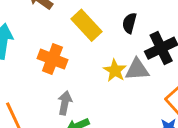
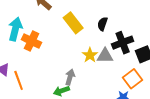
orange cross: (52, 59) -> (31, 41), moved
gray arrow: (65, 103) -> (70, 77), moved

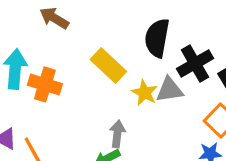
yellow rectangle: (73, 23) -> (108, 65), moved
black semicircle: (102, 24) -> (157, 38), size x1.6

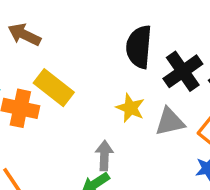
yellow rectangle: (108, 65) -> (54, 88), moved
gray triangle: (170, 90) -> (170, 122), moved

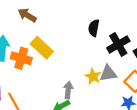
black semicircle: (139, 47) -> (94, 28), size x0.7
yellow star: (130, 108) -> (93, 76), moved

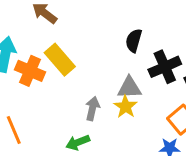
gray triangle: (108, 73) -> (129, 88), moved
gray arrow: (68, 90) -> (92, 108), moved

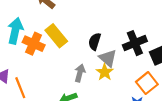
black semicircle: (134, 41) -> (95, 42), moved
gray triangle: (129, 88) -> (108, 58), turned 42

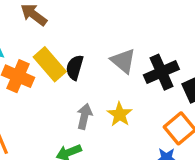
black semicircle: (95, 42) -> (75, 67), moved
gray triangle: (108, 58) -> (123, 61), moved

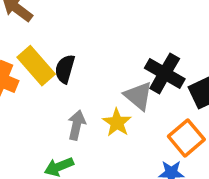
gray triangle: (123, 61) -> (138, 96), moved
black cross: (161, 72) -> (165, 73), turned -36

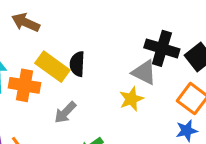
yellow star: (117, 123) -> (131, 99), turned 30
gray arrow: (77, 125) -> (65, 112), moved, turned -135

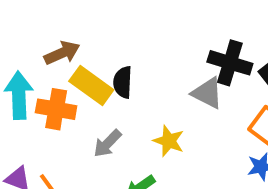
brown arrow: (26, 22) -> (62, 53), moved, turned 132
yellow star: (131, 99) -> (169, 141), moved, turned -30

